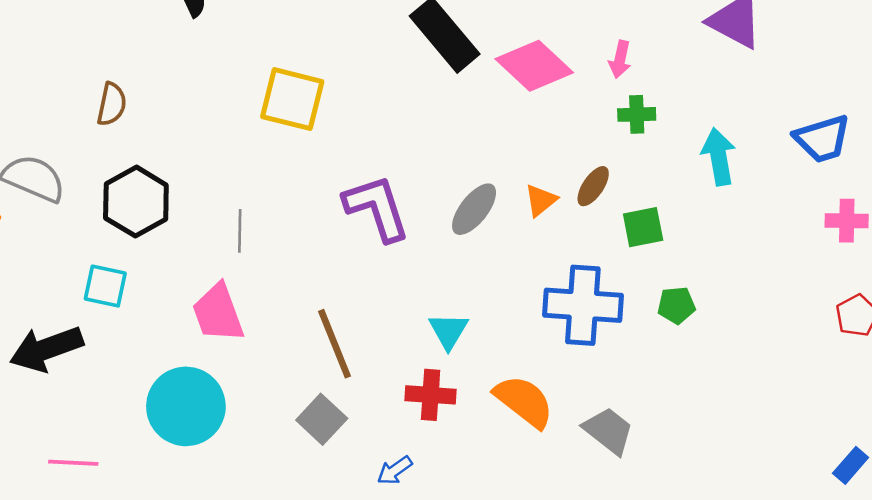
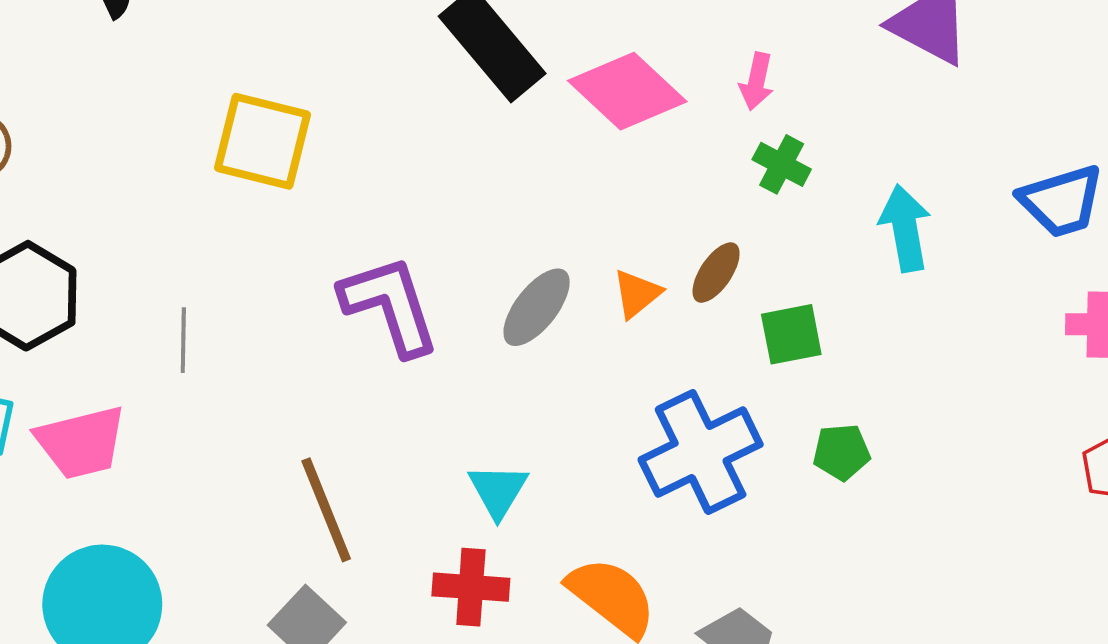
green cross: (637, 114) -> (782, 164), turned 30
blue cross: (583, 305) -> (701, 452), turned -30
pink trapezoid: (218, 313) -> (81, 442), moved, turned -84

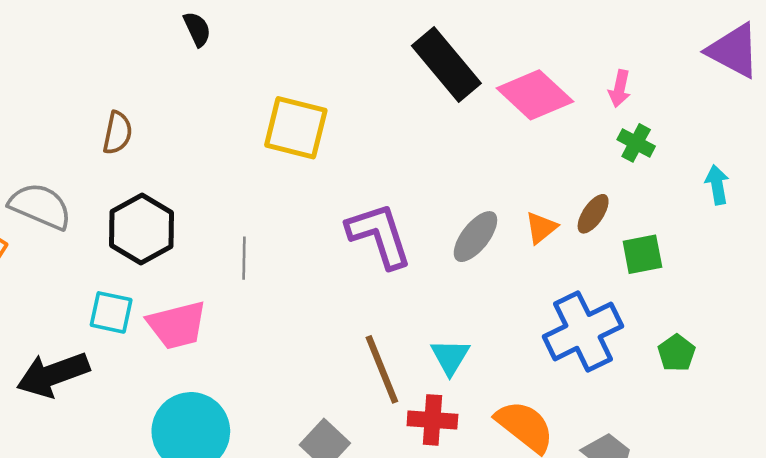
cyan arrow: (905, 228) -> (717, 185), size x0.7
green pentagon: (841, 452) -> (677, 353), moved, turned -30
brown line: (326, 510) -> (382, 369), moved

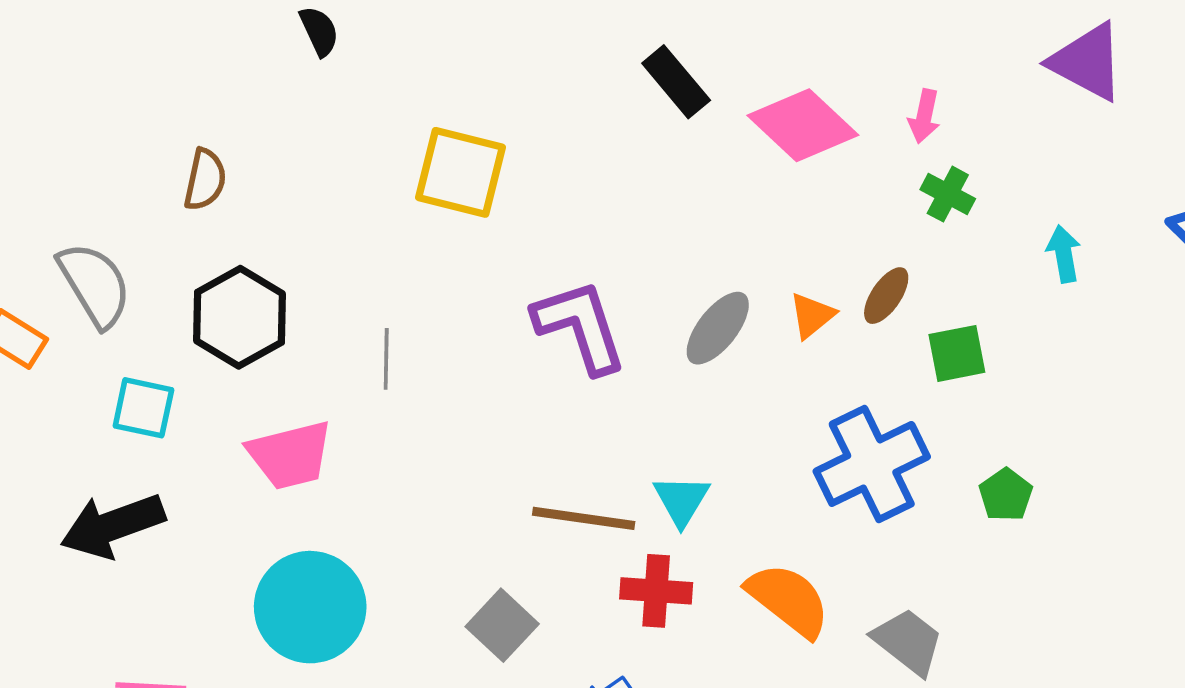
black rectangle: (446, 65) -> (676, 82), size x0.7
gray semicircle: (40, 206) -> (95, 285), turned 36
cyan square: (111, 312) -> (143, 408), moved
brown line: (382, 369) -> (584, 518), turned -60

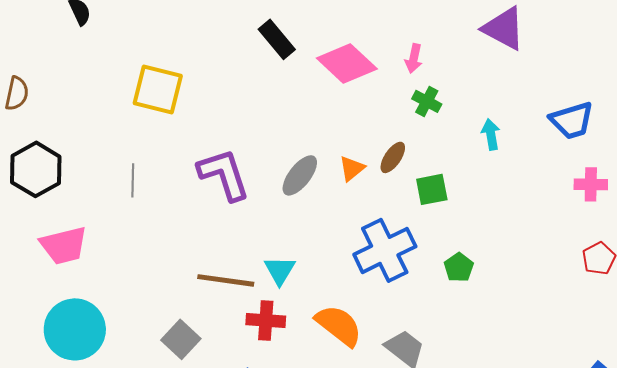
gray line: (386, 359) -> (133, 180), moved

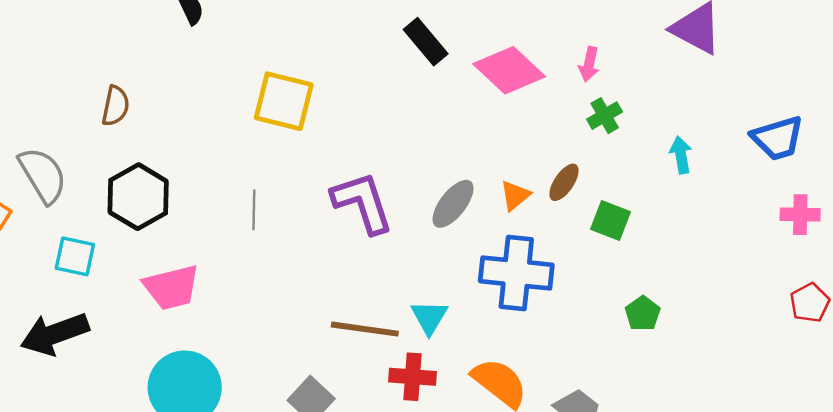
green cross: (427, 101) -> (605, 116), turned 32
green square: (432, 189) -> (611, 220), turned 32
blue cross: (385, 250) -> (516, 273), moved, turned 32

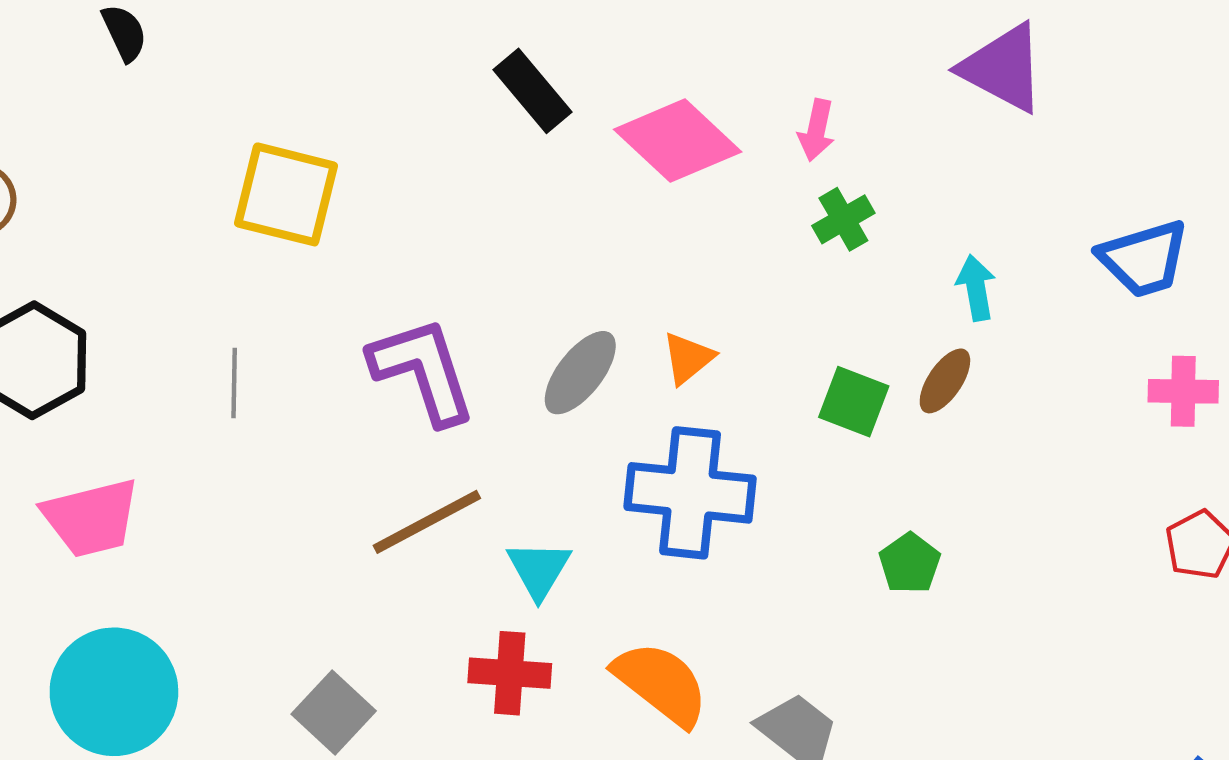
brown ellipse: (564, 182) -> (945, 381), moved
brown line: (365, 329) -> (427, 522), moved, turned -36

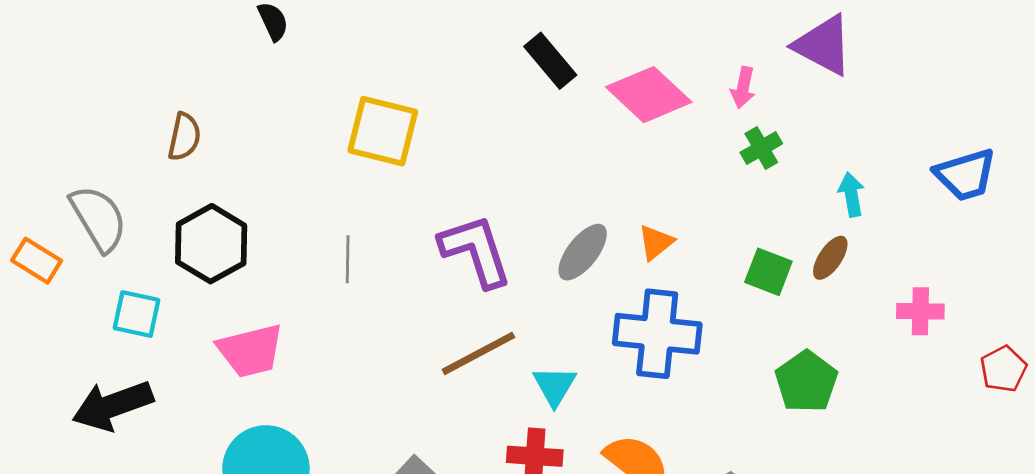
purple triangle: (1003, 68) -> (823, 45), moved
pink cross: (1183, 391) -> (920, 311), moved
green pentagon: (910, 563) -> (806, 382), size x1.5

